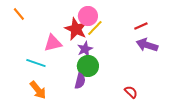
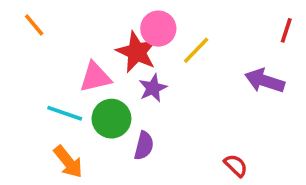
red line: (141, 26) -> (286, 30), moved, turned -48
yellow line: (95, 28) -> (196, 50), moved
green circle: (88, 66) -> (111, 119), moved

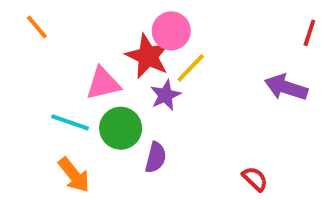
yellow line: (196, 50) -> (191, 68), moved

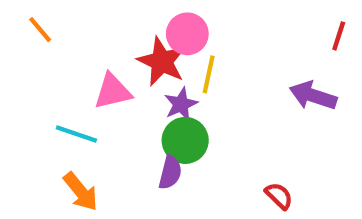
yellow line: (191, 68) -> (209, 74), turned -32
green circle: (121, 128) -> (185, 140), moved

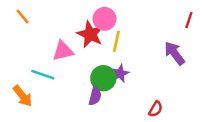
purple arrow: (313, 96) -> (175, 53), turned 35
purple star: (181, 104) -> (120, 73), moved
orange arrow: (81, 192) -> (23, 96), moved
red semicircle: (279, 196) -> (156, 109), turned 77

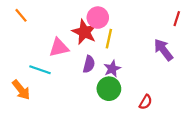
green circle: (103, 78) -> (109, 89), moved
purple semicircle: (95, 96) -> (89, 64), moved

